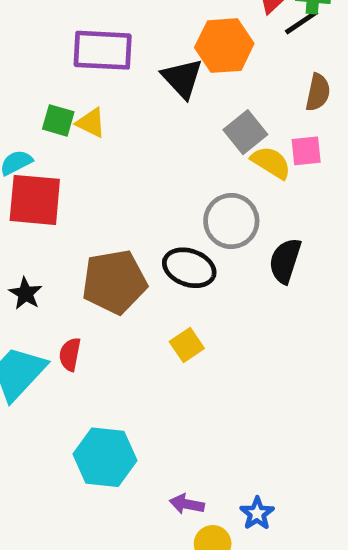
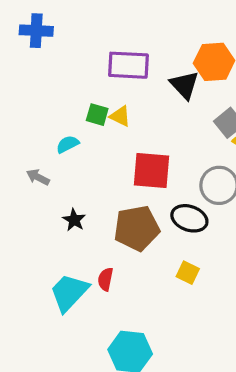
red square: (35, 200) -> (152, 171), moved
black star: (25, 294) -> (74, 220), moved
yellow square: (187, 345) -> (188, 273), turned -30

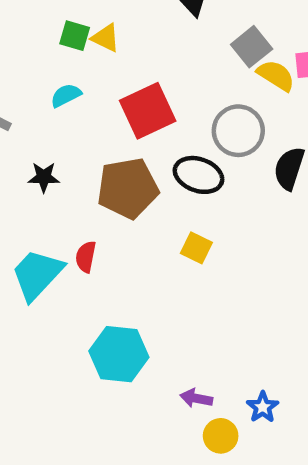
cyan semicircle: (68, 144) -> (66, 95), moved
red square: (152, 171) -> (148, 111), turned -30
black star: (74, 220) -> (44, 177), turned -30

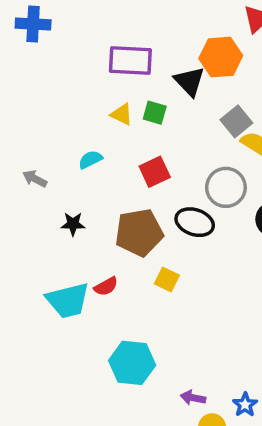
green square: (75, 36) -> (155, 113), moved
red square: (148, 111) -> (155, 172), size x0.7
yellow square: (196, 248) -> (167, 279), moved
red semicircle: (86, 257) -> (106, 286), turned -130
cyan trapezoid: (37, 274) -> (68, 300), turned -147

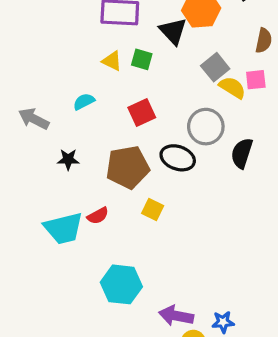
gray arrow: (35, 179) -> (34, 119), size x1.4
purple arrow: (193, 398) -> (176, 316), size x1.5
blue star: (245, 405) -> (223, 322), turned 30

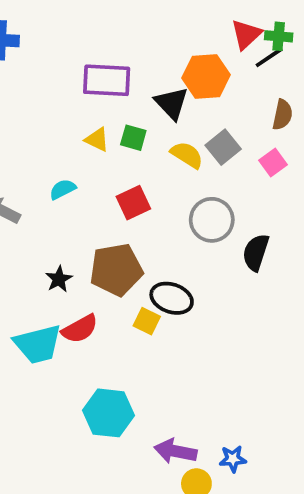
pink square: (256, 80) -> (273, 163), turned -30
yellow semicircle: (232, 87) -> (187, 155), moved
black ellipse: (178, 158) -> (172, 298), moved
black star: (68, 159) -> (59, 279), moved, turned -30
red semicircle: (98, 216) -> (80, 329), size x1.4

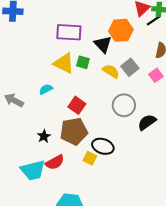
yellow triangle: (97, 140) -> (64, 63), size x1.6
red square: (133, 203) -> (77, 105), moved, turned -30
black semicircle: (256, 252) -> (147, 122), turned 36

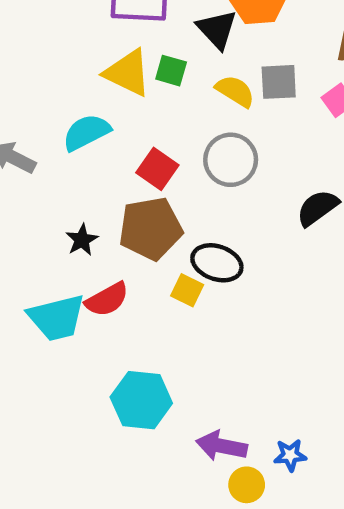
gray square: (130, 67) -> (279, 82), turned 36
cyan semicircle: (46, 89) -> (86, 132), size x1.5
gray circle: (124, 105) -> (231, 160), moved

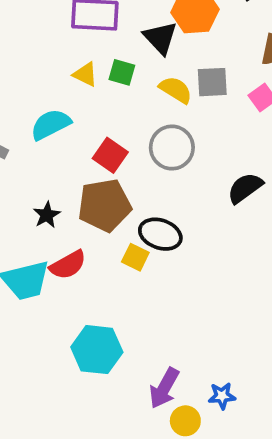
yellow triangle: (128, 73) -> (85, 74), size x0.6
purple arrow: (221, 446) -> (164, 388), turned -72

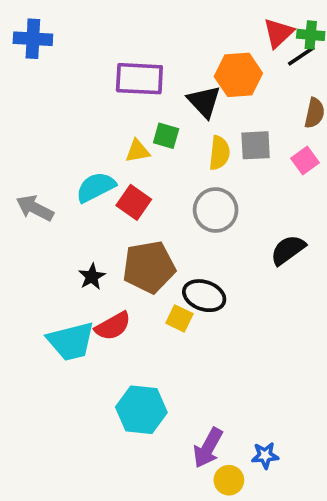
yellow triangle: (85, 74) -> (138, 151), moved, turned -36
yellow semicircle: (176, 90) -> (219, 153), turned 64
red square: (110, 155) -> (134, 202), moved

